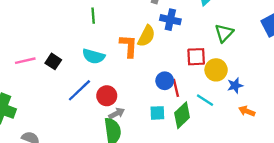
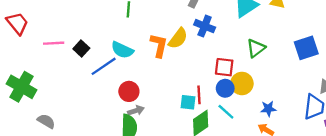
blue circle: (165, 81) -> (225, 88), moved
blue star: (235, 86) -> (268, 109), moved
blue line: (79, 90) -> (104, 66), moved
cyan square: (157, 113) -> (188, 102), moved

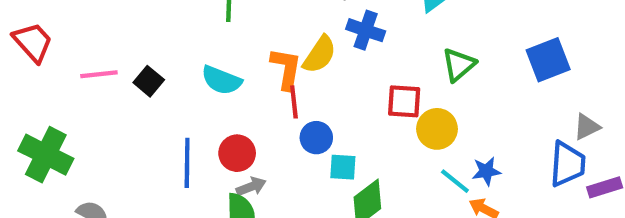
blue line: (104, 66) -> (187, 163), moved, turned -52
blue circle: (225, 88) -> (316, 138), moved
red line: (199, 95) -> (294, 102), moved
cyan line: (226, 112) -> (455, 181), moved

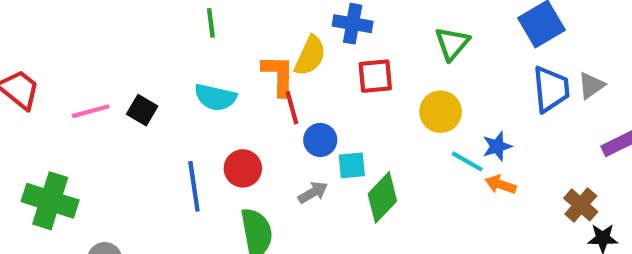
red square: (404, 101) -> (375, 76), moved
blue trapezoid: (567, 164) -> (551, 89), moved
gray arrow: (251, 187) -> (313, 193), moved

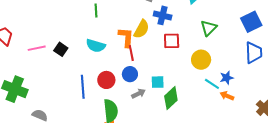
blue circle: (320, 140) -> (130, 74), moved

